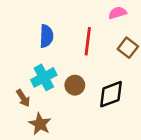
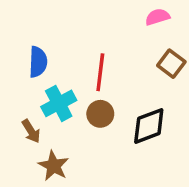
blue semicircle: (46, 36) -> (38, 62), moved
red line: (88, 41) -> (100, 72), moved

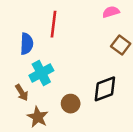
red line: (100, 72) -> (53, 24), moved
brown circle: (100, 114) -> (71, 104), moved

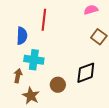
cyan cross: (41, 73) -> (34, 60), turned 36
brown arrow: (22, 93) -> (18, 76), turned -136

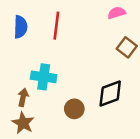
blue semicircle: (22, 36) -> (20, 27), moved
brown star: (31, 96) -> (23, 123), moved

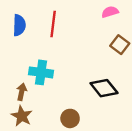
black diamond: (110, 94) -> (104, 88), turned 72
brown circle: (74, 109) -> (70, 118), moved

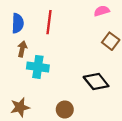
brown arrow: (22, 92) -> (22, 49), moved
brown star: (22, 116) -> (20, 107), turned 30

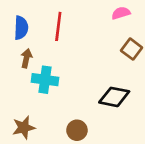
black diamond: (96, 81) -> (114, 97), turned -40

